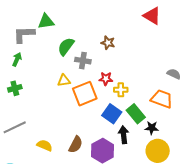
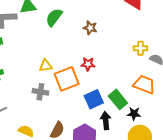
green semicircle: (66, 47) -> (54, 17), moved
gray cross: (83, 61) -> (40, 92), moved
yellow cross: (121, 90) -> (140, 48), moved
blue square: (112, 114) -> (94, 99), turned 30

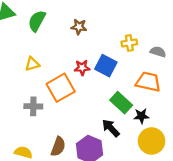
yellow cross: (140, 48) -> (129, 43), moved
yellow triangle: (46, 66) -> (32, 64), moved
blue square: (94, 99) -> (106, 66), moved, turned -30
black arrow: (106, 121) -> (111, 128), turned -30

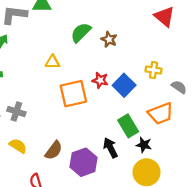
green semicircle: (37, 21) -> (81, 32), moved
orange trapezoid: (148, 82) -> (161, 113), turned 130
gray cross: (33, 106) -> (16, 111), moved

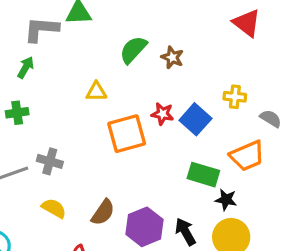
green rectangle: (128, 126) -> (203, 175), turned -40
black arrow: (110, 148) -> (185, 232), moved

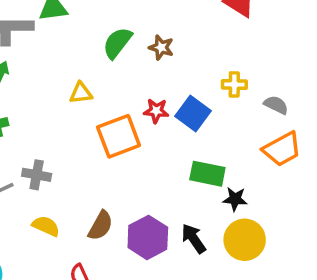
orange trapezoid: (247, 156) -> (282, 149), moved

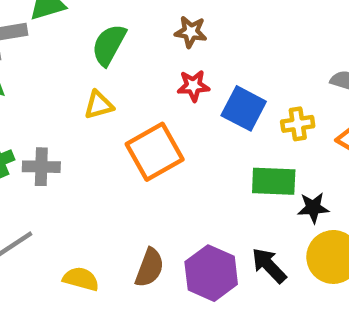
green semicircle: (117, 43) -> (109, 45), moved
yellow cross: (234, 84) -> (298, 124), moved
red star: (156, 111) -> (193, 86), moved
gray cross: (37, 175) -> (41, 167), moved

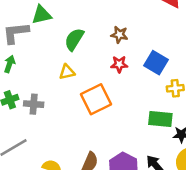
blue square: (244, 108) -> (156, 63), moved

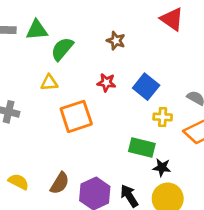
green triangle: (42, 15) -> (37, 30), moved
brown star: (119, 35) -> (116, 41), moved

